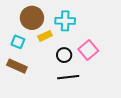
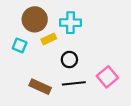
pink square: (88, 50) -> (107, 77), moved
brown rectangle: (17, 66) -> (40, 87), moved

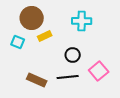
cyan cross: (71, 23) -> (82, 21), moved
black circle: (69, 60) -> (73, 55), moved

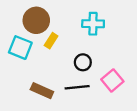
yellow rectangle: (45, 36) -> (51, 41), turned -32
cyan square: (18, 42) -> (20, 48), size x1.5

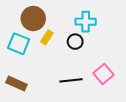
black circle: (83, 62) -> (75, 42), moved
brown rectangle: (42, 91) -> (16, 83), moved

